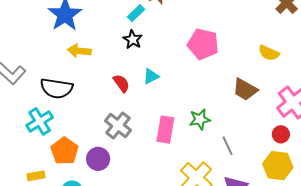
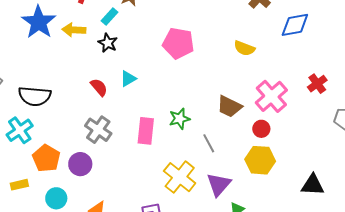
yellow arrow: (79, 51) -> (74, 30), moved
brown trapezoid: (245, 89) -> (229, 107), moved

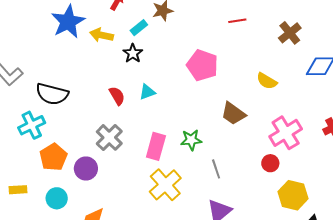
brown trapezoid: (229, 107) -> (233, 114), moved
yellow hexagon: (260, 160) -> (293, 195), moved
yellow cross: (180, 177) -> (165, 185), moved
yellow rectangle: (19, 185) -> (18, 190), moved

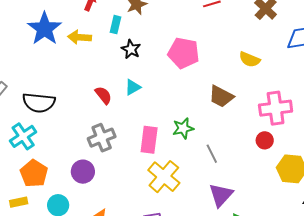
cyan rectangle: (139, 28) -> (115, 25), turned -30
black star: (133, 53) -> (131, 49), moved
pink cross: (286, 133) -> (276, 108), turned 32
gray cross: (109, 137) -> (102, 138), turned 32
orange pentagon: (53, 157) -> (34, 173), moved

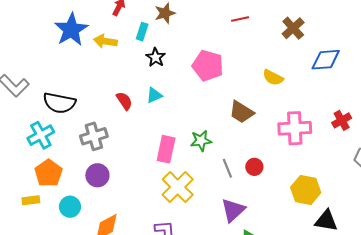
gray cross: (102, 138) -> (94, 136), moved
red circle: (265, 140) -> (254, 167), moved

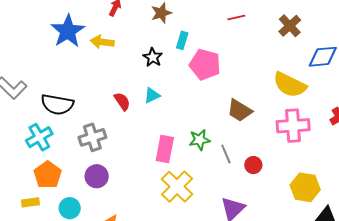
cyan rectangle: (142, 32) -> (182, 40), moved
yellow semicircle: (273, 78) -> (290, 85), moved, size x1.6
gray line: (227, 168) -> (226, 154), moved

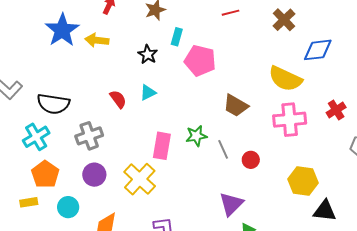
yellow cross: (177, 187) -> (140, 179), moved

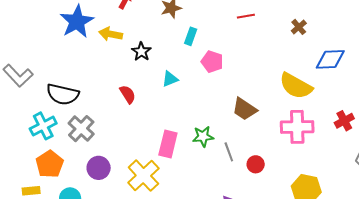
brown cross: (284, 20) -> (299, 27), size x0.7
black star: (148, 54) -> (141, 52), moved
pink pentagon: (200, 61) -> (212, 62), size x0.7
cyan triangle: (148, 92) -> (170, 79), moved
gray cross: (89, 136) -> (81, 129), moved, turned -32

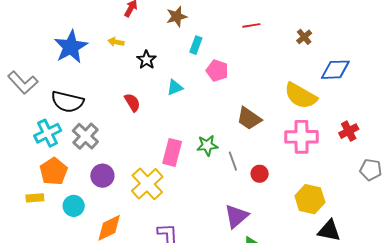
blue star: (77, 21) -> (71, 47), moved
yellow arrow: (111, 34) -> (116, 42), size x0.7

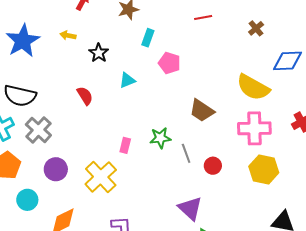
pink rectangle: (172, 152) -> (125, 145), size x0.6
yellow hexagon: (310, 199) -> (264, 170), moved
purple triangle: (236, 216) -> (190, 208), turned -36

